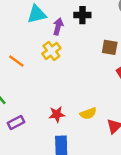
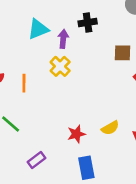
orange line: (16, 61) -> (24, 83), turned 63
purple rectangle: (16, 122) -> (37, 160), moved

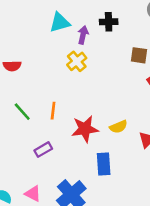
orange line: (24, 83) -> (53, 111), moved
red star: (76, 134) -> (85, 129), size x1.5
blue rectangle: (86, 168) -> (104, 164), moved

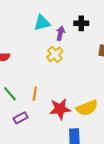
yellow semicircle: (118, 127) -> (87, 108), size x1.5
purple rectangle: (43, 150) -> (21, 118), moved

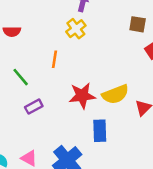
orange line: (35, 94) -> (55, 59), moved

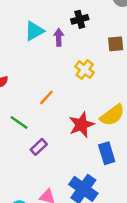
yellow cross: (76, 29) -> (85, 70), moved
orange line: (55, 59) -> (46, 97), turned 49

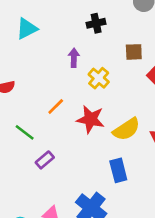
cyan triangle: (34, 31) -> (27, 29), moved
purple arrow: (59, 37) -> (74, 58), moved
red star: (81, 125) -> (91, 119), moved, turned 30

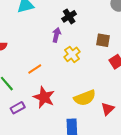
black cross: (96, 23) -> (69, 16), moved, turned -32
red star: (91, 119) -> (44, 97), moved

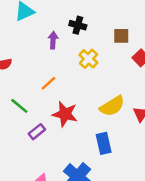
black cross: (69, 16) -> (78, 25), moved, turned -32
purple arrow: (56, 35) -> (53, 40), moved

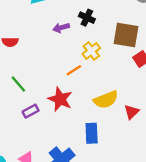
brown square: (121, 36) -> (126, 35), size x1.6
purple arrow: (53, 40) -> (61, 28), turned -119
orange line: (48, 83) -> (74, 70), moved

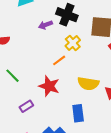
black cross: (87, 18) -> (67, 15), size x1.5
yellow semicircle: (106, 100) -> (88, 84), turned 35
purple rectangle: (31, 111) -> (26, 106), moved

